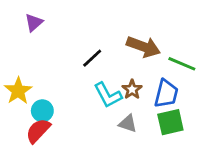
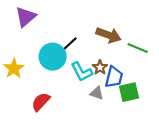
purple triangle: (34, 23) -> (26, 17), size x1.5
blue trapezoid: (166, 94) -> (114, 77), moved
cyan circle: (42, 111) -> (53, 57), moved, size x1.6
red semicircle: (38, 131) -> (41, 102), moved

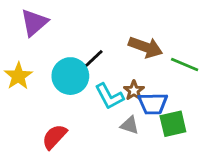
yellow star: (14, 68) -> (18, 76), moved
blue trapezoid: (114, 77) -> (153, 104), turned 75

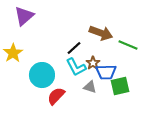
black line: (93, 59) -> (74, 48), moved
cyan circle: (70, 76) -> (42, 75), moved
red semicircle: (54, 137) -> (56, 96), moved

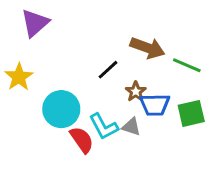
cyan L-shape: (76, 67) -> (104, 127), moved
green square: (120, 86) -> (191, 113), moved
red semicircle: (56, 96) -> (82, 140), turned 102

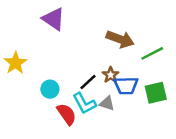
purple triangle: (35, 23) -> (54, 19), moved, turned -45
green line: (187, 65) -> (152, 53), turned -50
black line: (108, 70) -> (88, 82), moved
cyan circle: (61, 109) -> (50, 89), size x0.6

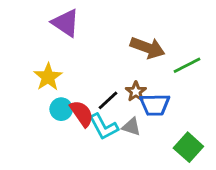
yellow star: (15, 63) -> (48, 77), moved
green square: (156, 93) -> (188, 147), moved, turned -35
red semicircle: (67, 114) -> (82, 114), moved

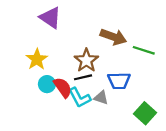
green line: (187, 65) -> (144, 50), turned 45
brown star: (136, 92) -> (86, 60), moved, size x1.5
black line: (108, 100) -> (83, 77), turned 30

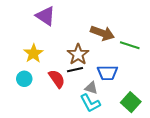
cyan circle: (47, 84) -> (24, 79), moved
cyan L-shape: (80, 98) -> (90, 103), moved

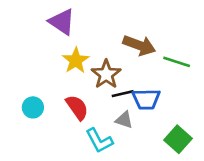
yellow star: (33, 53) -> (76, 60), moved
black line: (75, 70) -> (123, 94), moved
cyan L-shape: (90, 103) -> (99, 141), moved

